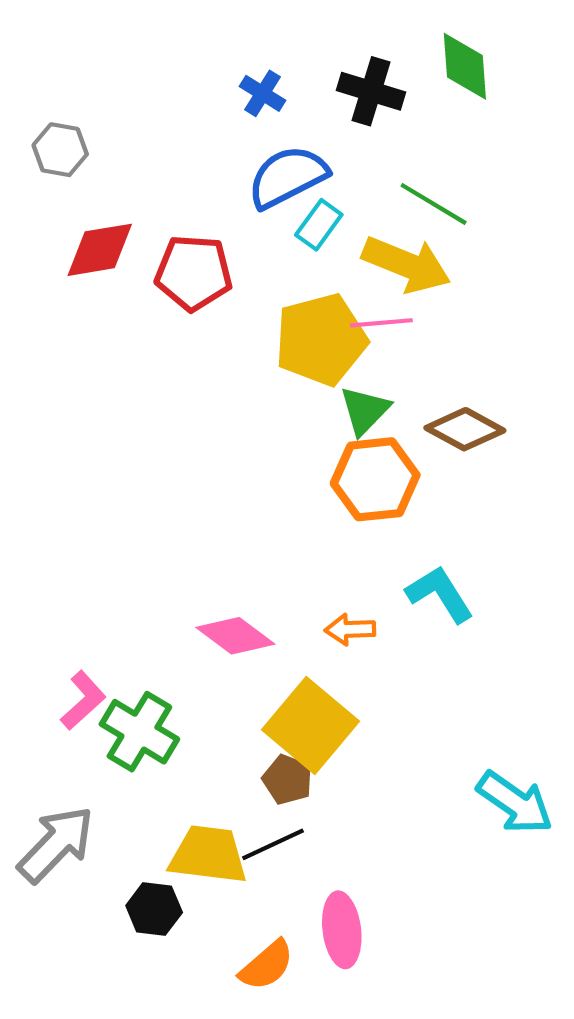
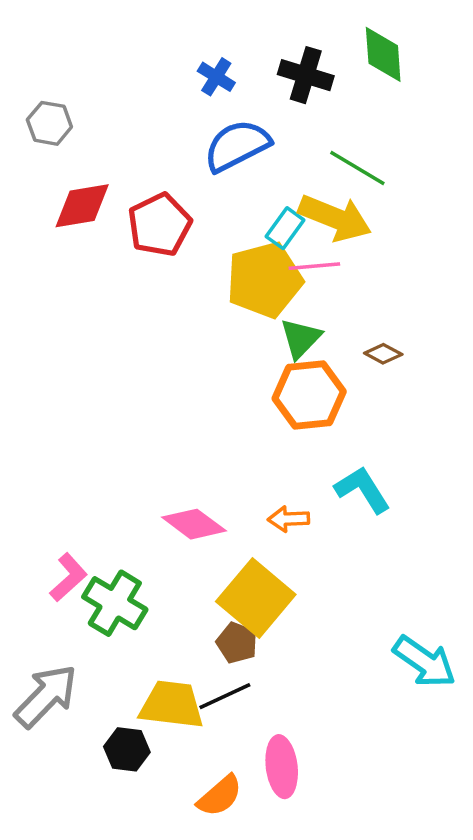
cyan rectangle: (319, 225) -> (285, 228), moved
red pentagon: (194, 273) -> (160, 225), turned -30
brown diamond: (465, 429) -> (383, 354), size x0.6

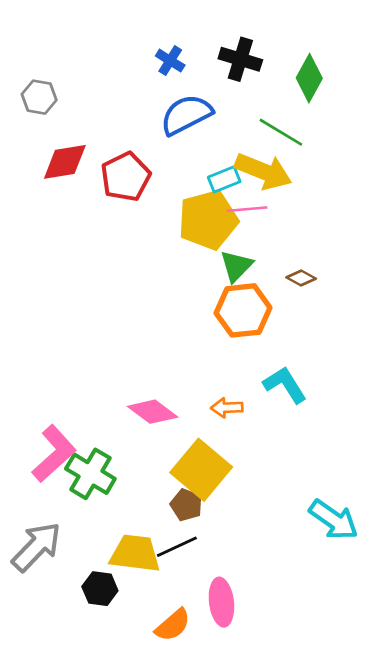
green diamond: (383, 54) -> (309, 78), moved, turned 33
cyan rectangle: (285, 228) -> (224, 179), turned 32
pink L-shape: (68, 577) -> (54, 454), size x1.5

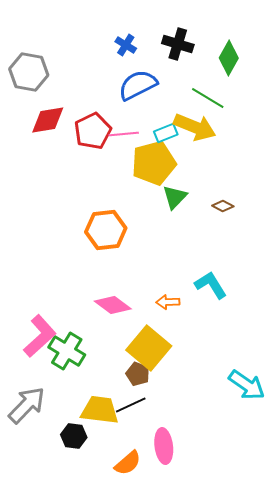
gray hexagon: (39, 97) -> (29, 72), size x1.5
pink line: (247, 209) -> (124, 134), moved
orange hexagon: (243, 310) -> (106, 230), moved

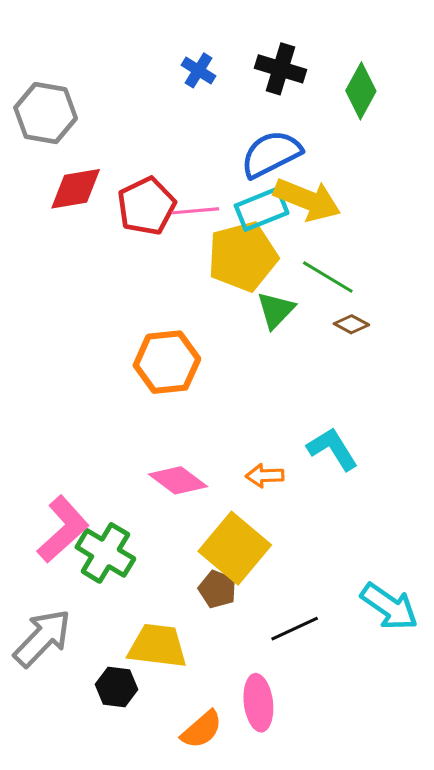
blue semicircle: (138, 85) -> (271, 154), moved
green line: (208, 98) -> (328, 277), moved
cyan rectangle: (166, 133) -> (262, 209), size x1.4
black line: (131, 405) -> (295, 629), moved

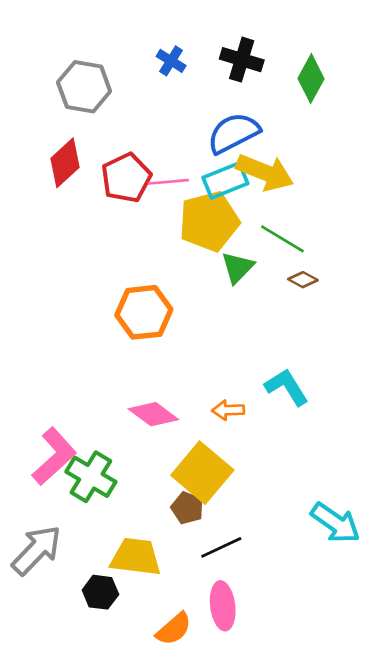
gray hexagon: (46, 113) -> (84, 87), moved
red diamond: (76, 189) -> (65, 163), turned -33
black line: (295, 629) -> (221, 547), moved

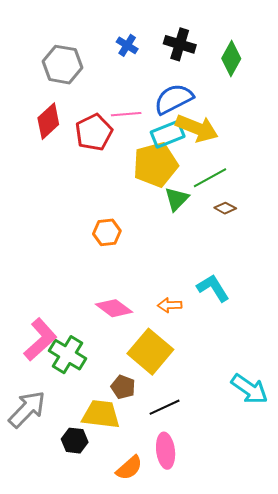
pink line: (168, 182) -> (126, 114), moved
green line: (282, 239) -> (210, 178), turned -60
orange hexagon: (144, 312) -> (107, 232), size x0.7
brown pentagon: (187, 508) -> (123, 387), moved

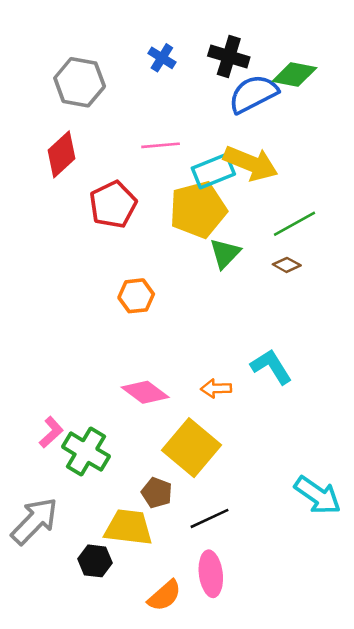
green diamond: (231, 59) -> (294, 75), turned 72
blue semicircle: (174, 99) -> (253, 94), moved
red pentagon: (94, 132) -> (113, 204), moved
green line: (210, 178) -> (294, 224), moved
pink L-shape: (40, 339) -> (51, 432), size x0.6

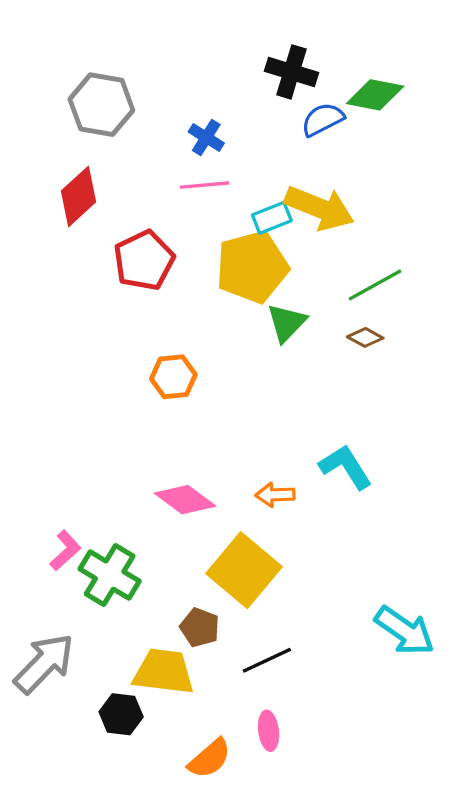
blue cross: (162, 58) -> (206, 137), moved
blue semicircle: (253, 94) -> (323, 119), size x0.7
cyan rectangle: (213, 171) -> (272, 218), size x0.7
pink ellipse: (211, 574) -> (269, 731), size x0.7

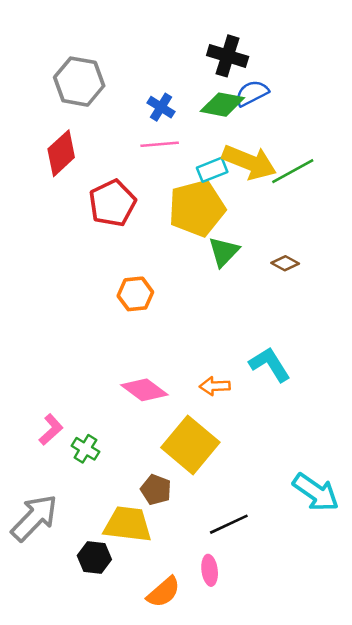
green diamond: (375, 95) -> (222, 105), moved
green line: (375, 285) -> (293, 171), moved
green cross: (110, 575) -> (85, 449), size x0.6
black line: (267, 660) -> (229, 524), moved

